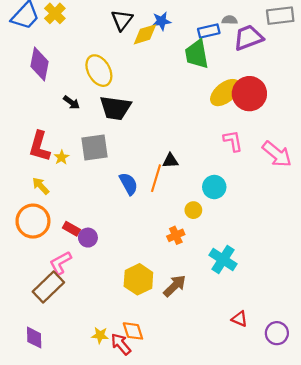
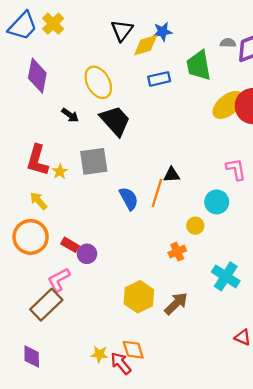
gray semicircle: (230, 20) -> (228, 43), moved
blue rectangle: (209, 31) -> (159, 79), moved
black trapezoid: (115, 108) -> (115, 121), turned -140
pink L-shape: (233, 141) -> (236, 169), moved

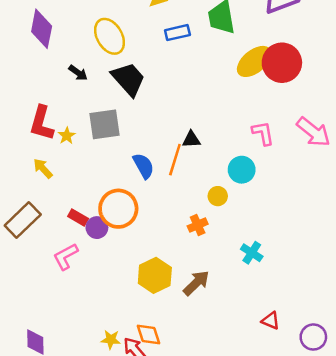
orange circle: (31, 237) -> (118, 209), moved
cyan cross: (226, 276) -> (252, 253), size x0.7
brown rectangle: (46, 305) -> (23, 220), moved

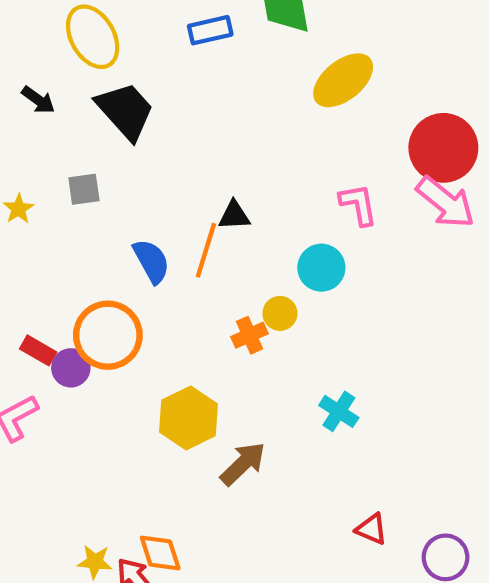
red circle: (282, 63) -> (443, 148), moved
gray square: (104, 124) -> (84, 189), size x0.6
orange cross: (198, 225) -> (249, 335), moved
yellow hexagon: (155, 275) -> (188, 418), moved

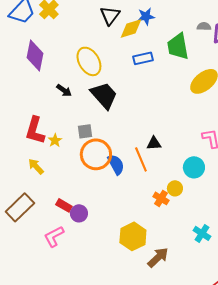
orange line: (206, 250) -> (141, 159), turned -40
orange circle: (108, 335) -> (96, 154), moved
orange cross: (249, 335) -> (161, 198), turned -35

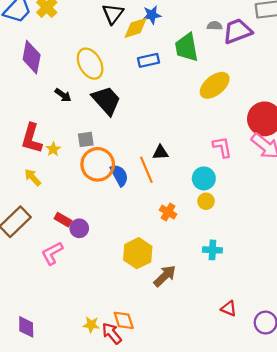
yellow circle: (175, 188) -> (206, 201), moved
cyan cross: (202, 233) -> (212, 250), turned -30

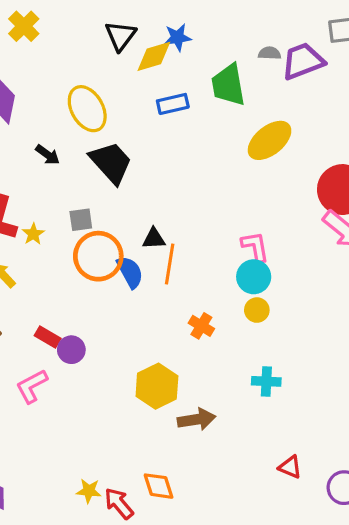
pink L-shape: (222, 147) -> (255, 247), moved
black triangle: (160, 152) -> (154, 239), moved
orange line: (146, 170) -> (170, 264), turned 32
brown arrow: (165, 276) -> (197, 419), turned 35
orange diamond: (124, 320) -> (159, 486), moved

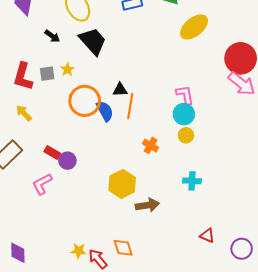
gray square: (81, 220) -> (47, 74), moved
yellow star: (33, 234) -> (67, 69), moved

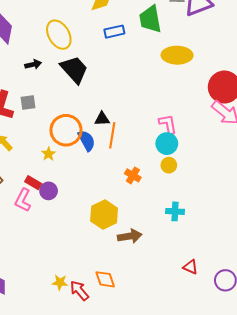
yellow ellipse: (194, 27) -> (177, 55), turned 40
black arrow: (52, 36) -> (33, 64), turned -49
yellow star: (67, 69) -> (49, 154), moved
pink L-shape: (42, 184) -> (23, 200), moved, turned -35

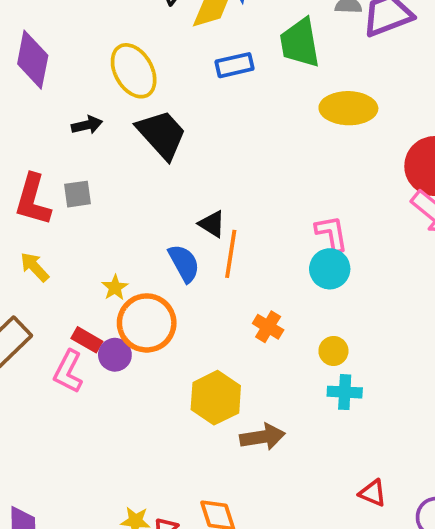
black triangle: (102, 119) -> (212, 224), turned 35
orange circle: (66, 130) -> (147, 323), moved
yellow circle: (169, 165) -> (333, 351), moved

